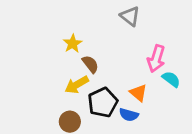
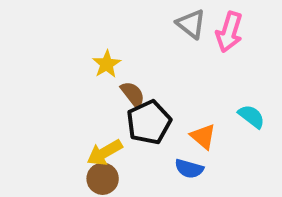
pink arrow: (156, 59) -> (229, 32), moved
yellow arrow: (77, 85) -> (105, 153), moved
black pentagon: (103, 102) -> (149, 122), moved

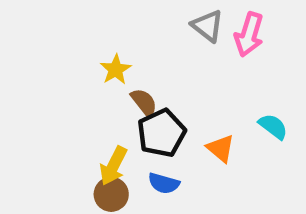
yellow arrow: (105, 153) -> (113, 166), turned -33
blue semicircle: (189, 169) -> (164, 183), moved

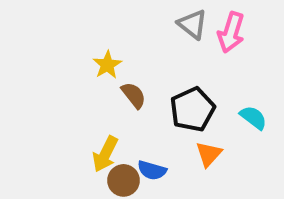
black pentagon: (162, 133) -> (192, 109), moved
orange triangle: (221, 148) -> (209, 154), moved, turned 32
brown circle: (111, 194) -> (124, 180), moved

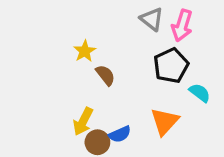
black pentagon: (192, 109) -> (171, 66), moved
orange triangle: (209, 154) -> (165, 121), size x1.4
blue semicircle: (152, 170) -> (120, 134), turned -40

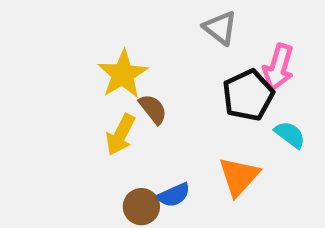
pink arrow: (182, 26) -> (278, 67), moved
yellow star: (85, 51) -> (123, 74), size x1.5
yellow arrow: (83, 121) -> (120, 135), moved

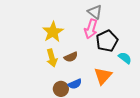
pink arrow: (278, 67) -> (91, 29), moved
brown semicircle: (153, 109) -> (71, 57), moved, turned 104
yellow arrow: (120, 135) -> (52, 58), turned -42

